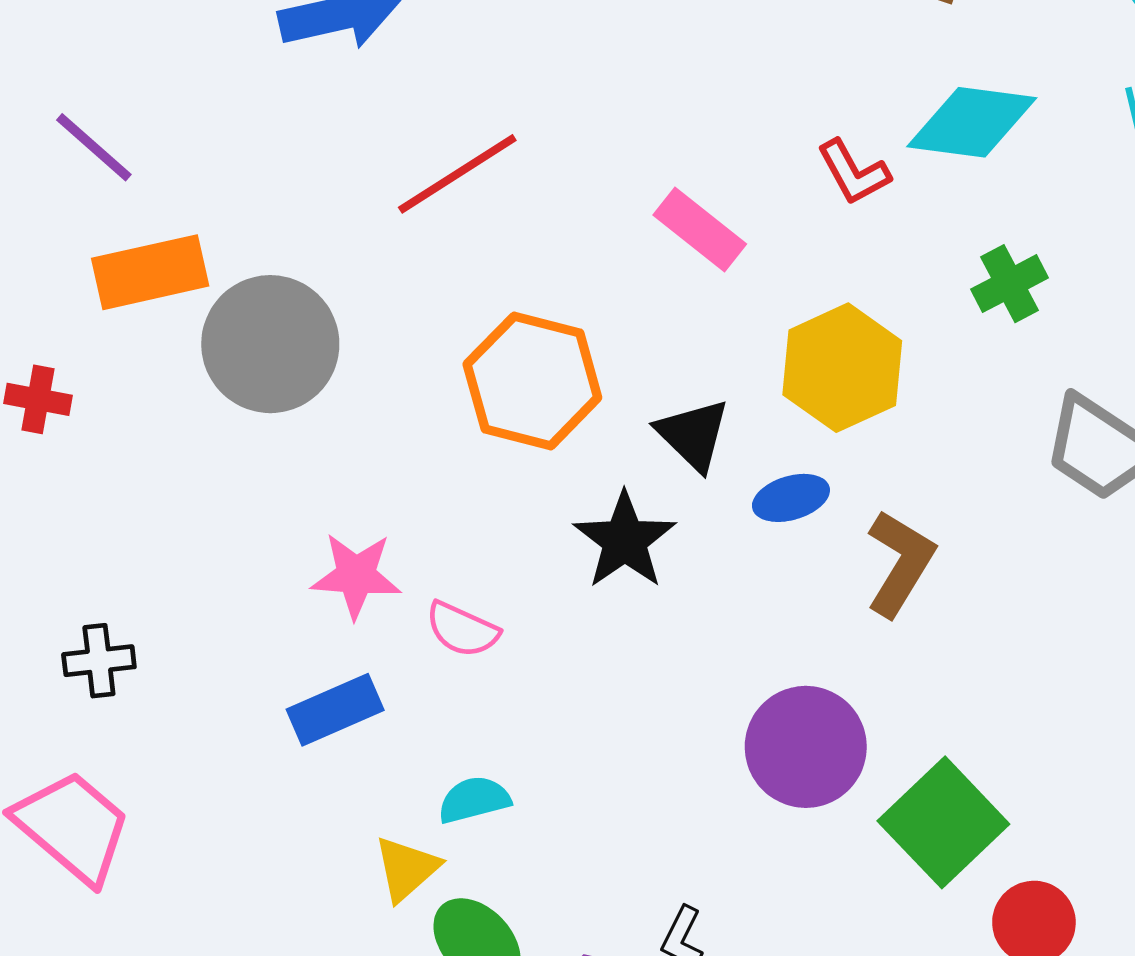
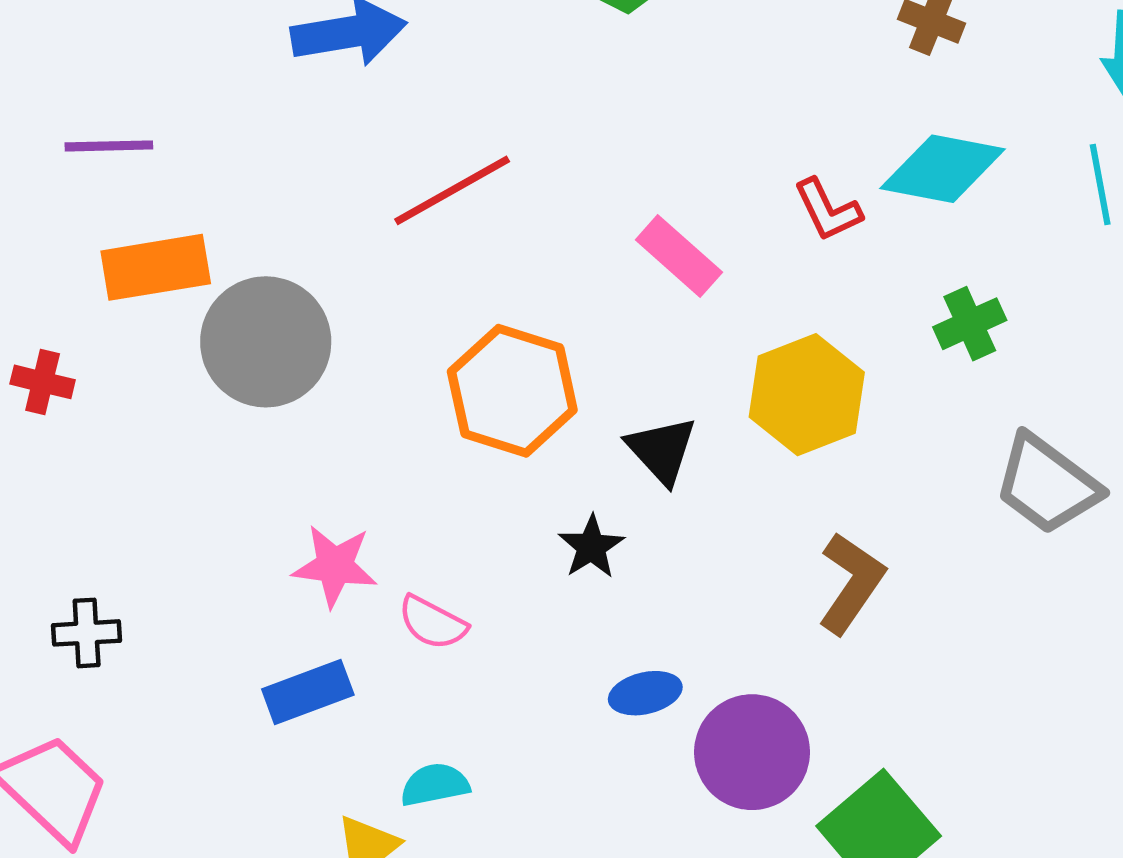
purple line: (94, 147) -> (109, 146), turned -46
blue ellipse: (791, 498) -> (645, 693), moved
black star: (625, 540) -> (591, 547), size x0.7

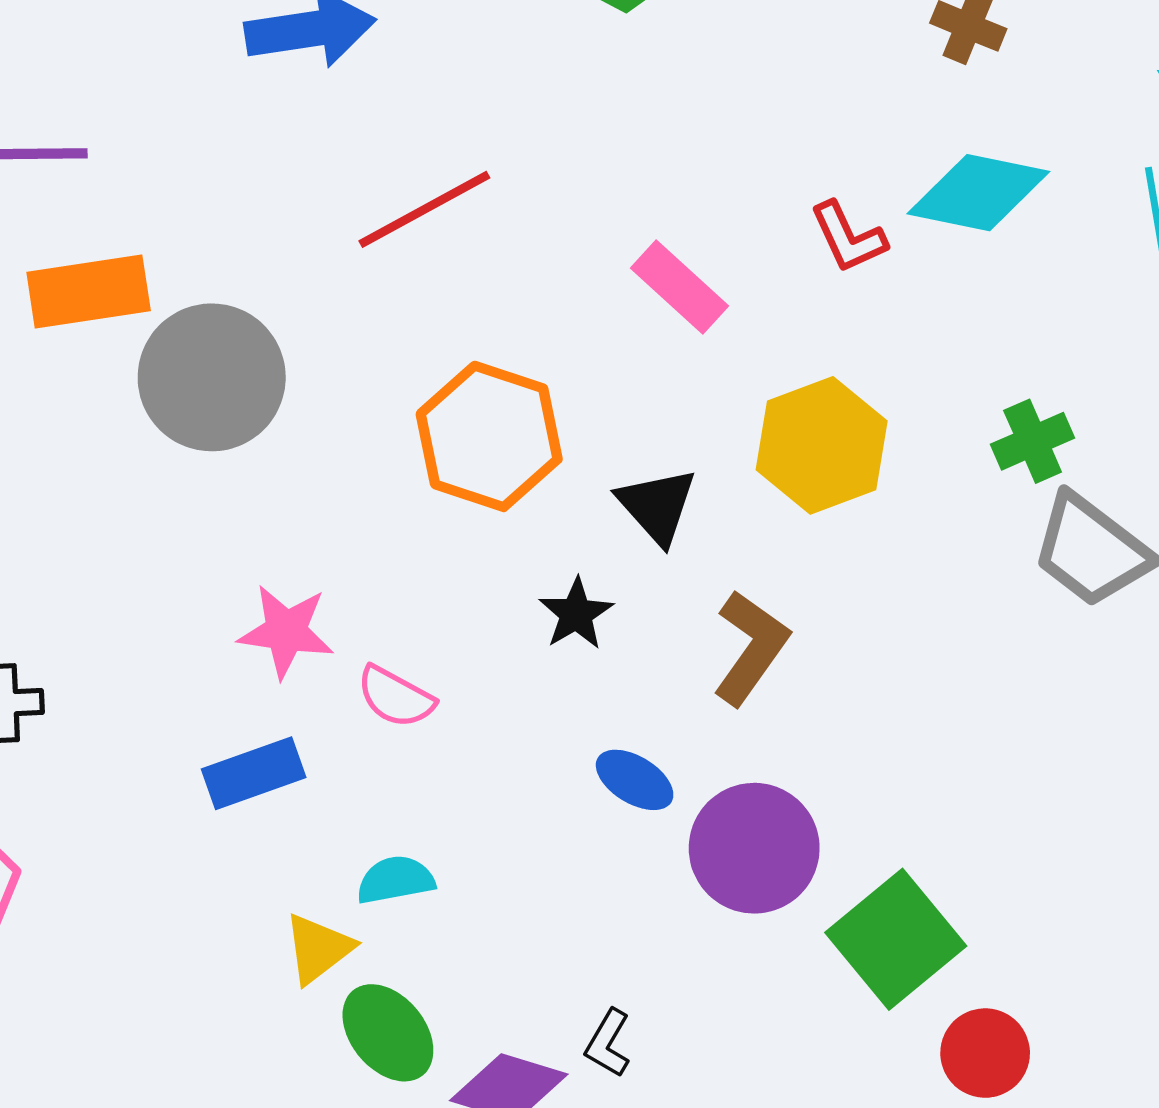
green cross: (970, 324) -> (1033, 441), moved
brown L-shape: (851, 583) -> (751, 648), moved
blue ellipse: (645, 693) -> (635, 780), turned 44

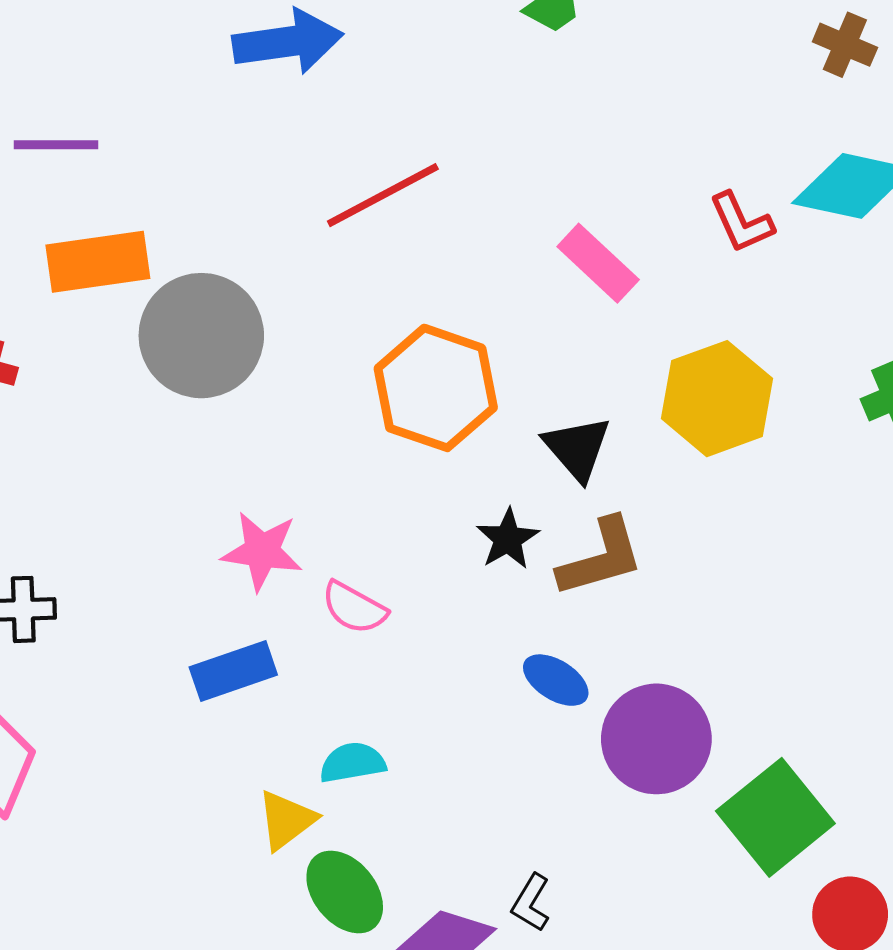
brown L-shape: (751, 648) -> (601, 558), moved, turned 38

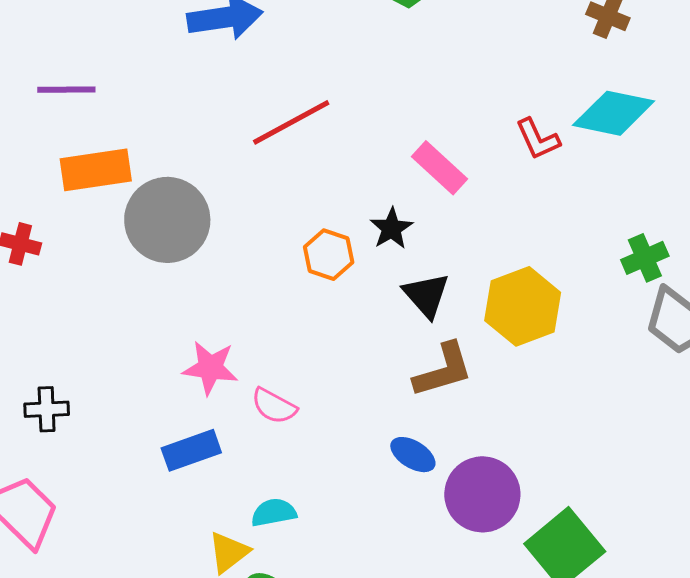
orange hexagon: (436, 388) -> (329, 255), size x0.6
yellow hexagon: (717, 399) -> (523, 306), moved
black star: (508, 539) -> (391, 228), moved

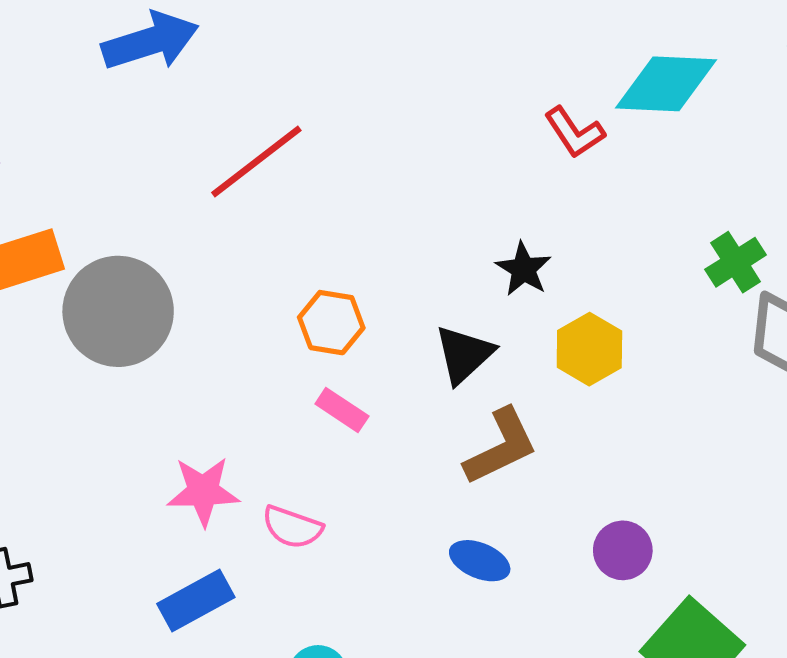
pink rectangle: (440, 168) -> (342, 410), moved, size x0.7
black star: (391, 228) -> (523, 269), moved
black triangle: (426, 295) -> (464, 354), turned 38
yellow hexagon: (523, 306) -> (589, 349), size x0.7
purple circle: (482, 494) -> (623, 550), moved, size x0.6

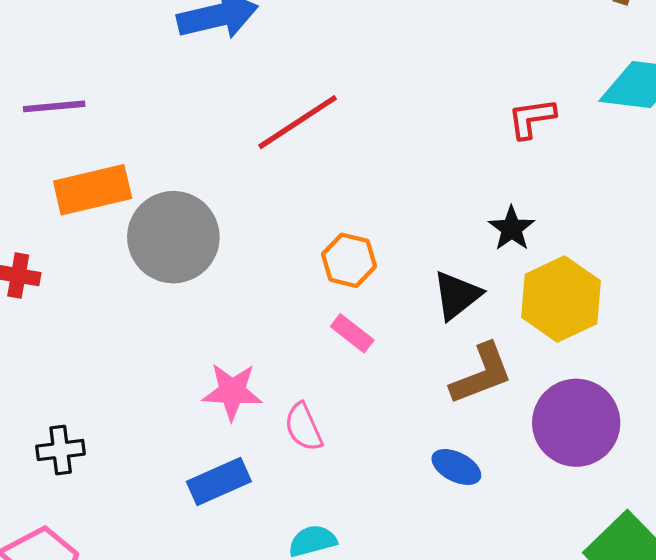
red L-shape: (574, 132) -> (532, 118), moved, turned 111
yellow hexagon: (589, 349) -> (561, 299), size x1.4
pink semicircle: (292, 527) -> (303, 427), turned 42
purple circle: (623, 550) -> (576, 423), moved, size x1.8

